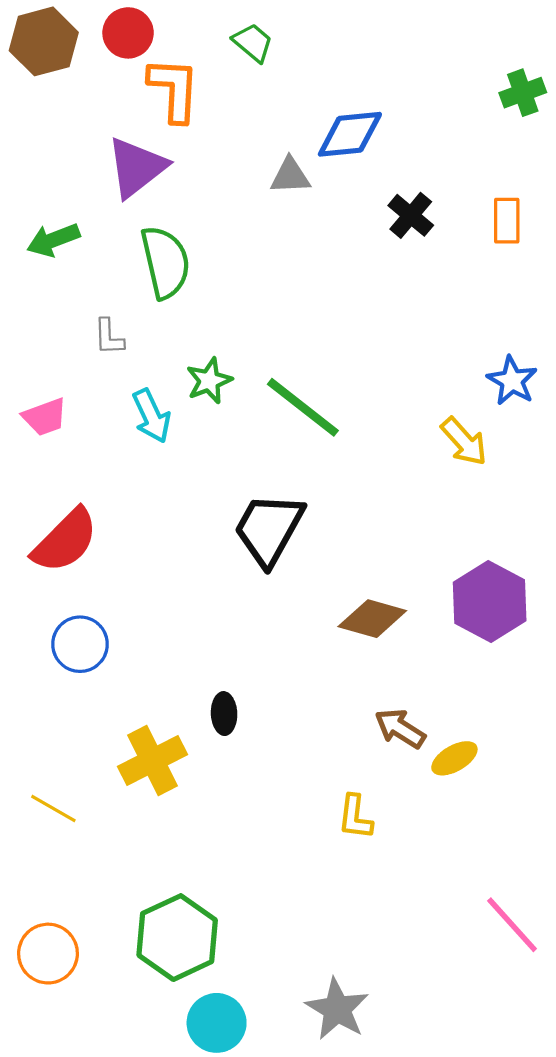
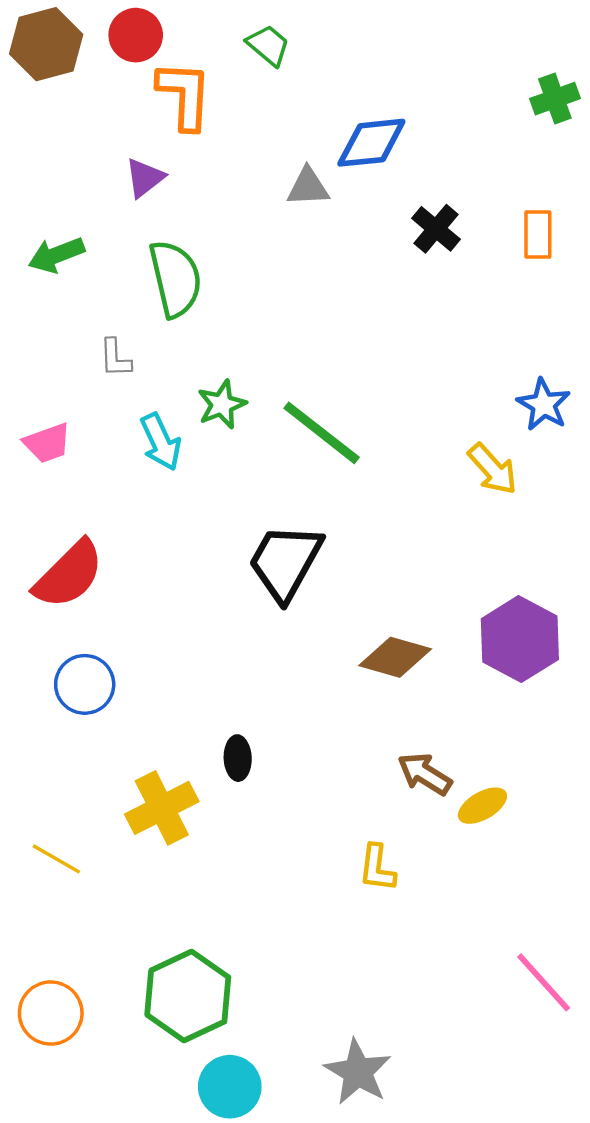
purple triangle: (137, 167) -> (145, 178), size x0.6

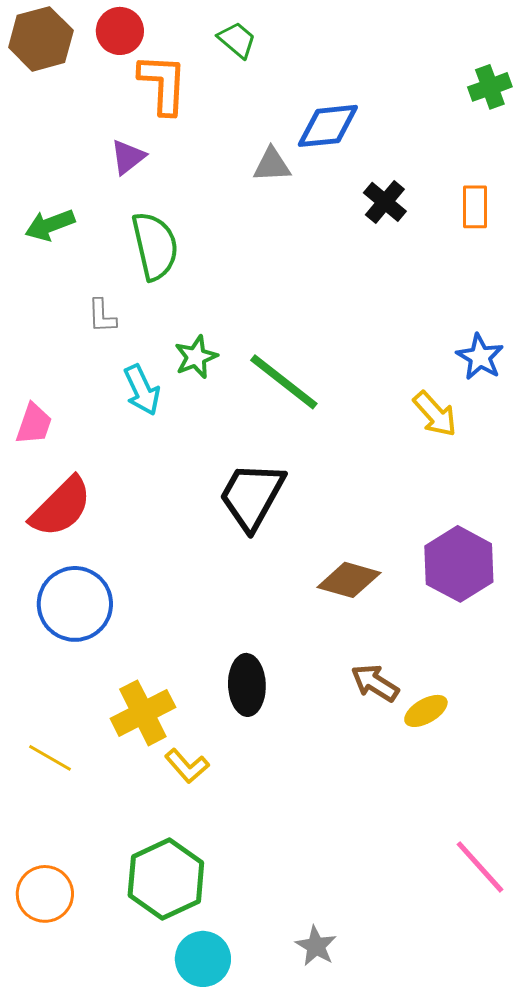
pink trapezoid: (47, 443) -> (34, 424), moved, turned -51
blue circle: (85, 684) -> (75, 604), size x1.4
black ellipse: (238, 758) -> (247, 685), moved, size x1.5
yellow L-shape: (377, 868) -> (187, 766), moved, turned -48
gray star: (358, 1072) -> (316, 946), size x0.7

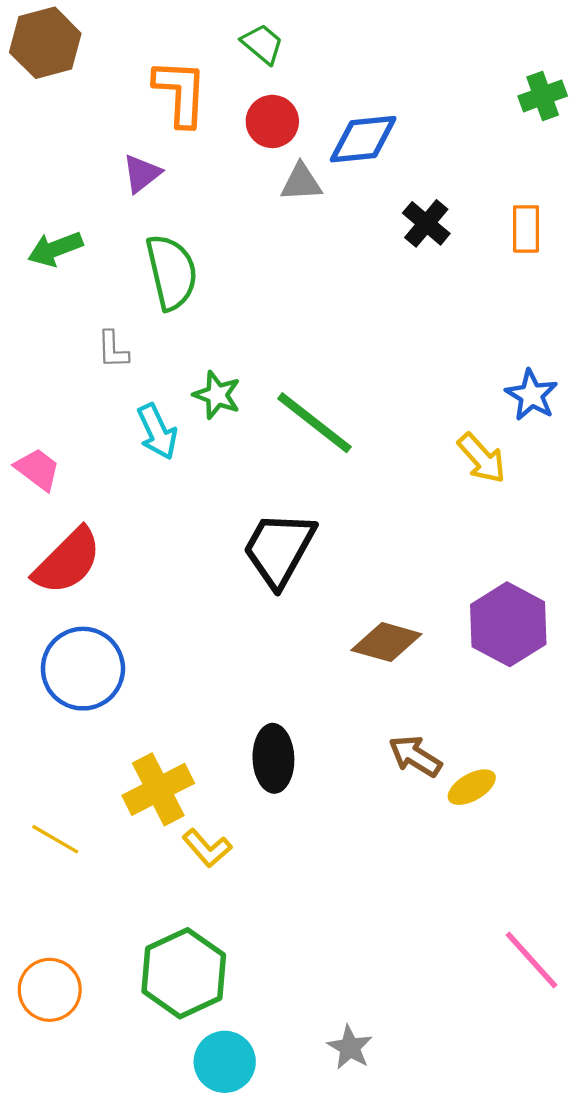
red circle: (120, 31) -> (272, 121), moved
green star: (196, 357) -> (217, 395), turned -30
pink trapezoid: (34, 424) -> (38, 469), turned -72

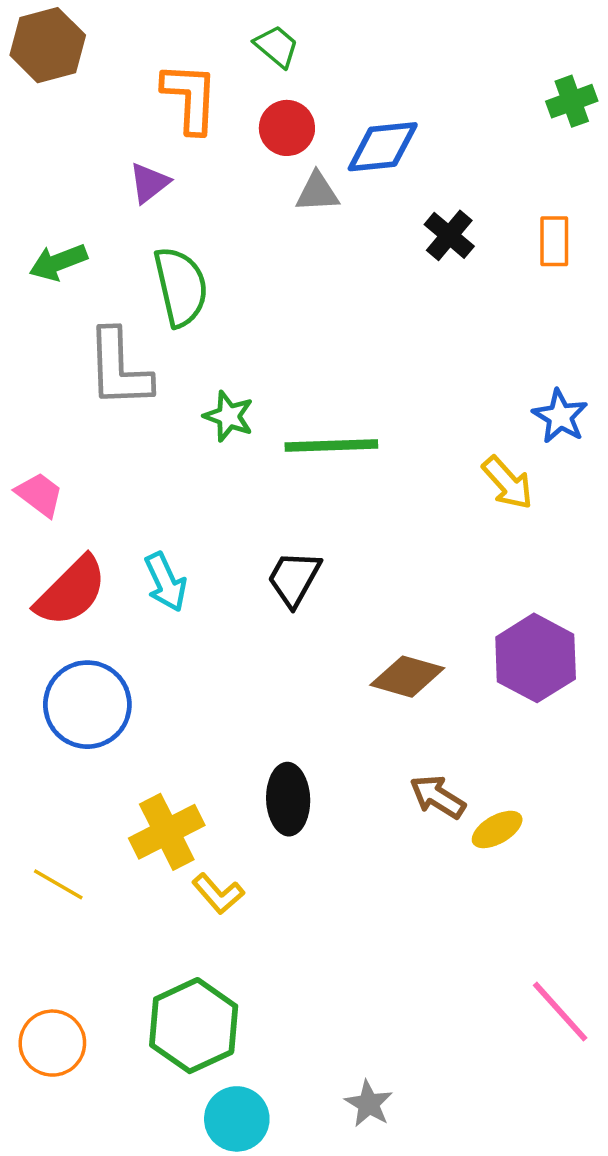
gray L-shape: (113, 350) -> (119, 368), size x2.0
green line: (314, 423) -> (331, 445), turned -40
cyan arrow: (157, 432) -> (166, 582), moved
black trapezoid: (279, 549) -> (294, 579), size x0.7

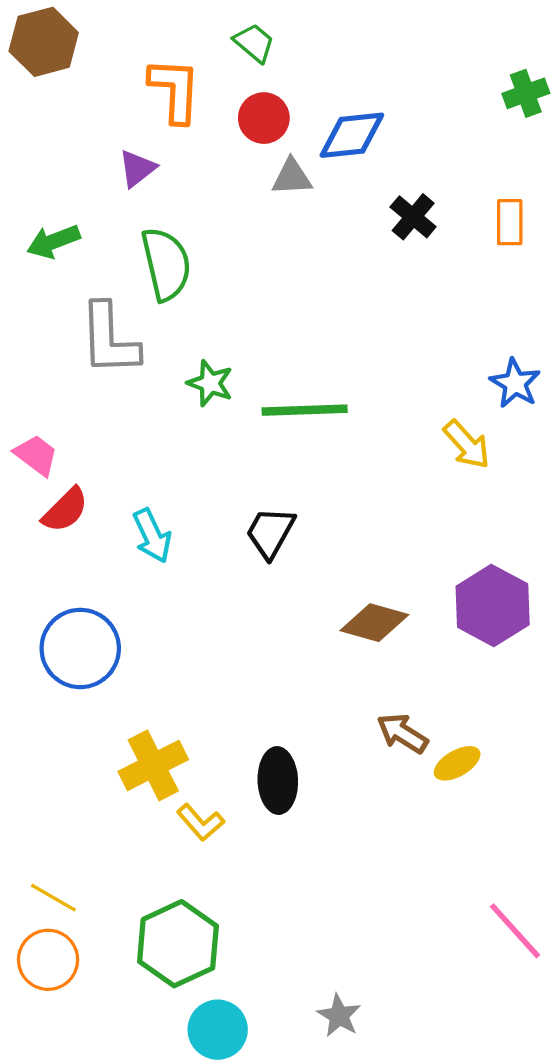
red semicircle: (71, 591) -> (65, 510), moved, size x0.7
black ellipse: (288, 799) -> (278, 781), moved
yellow line: (58, 884) -> (53, 898), moved

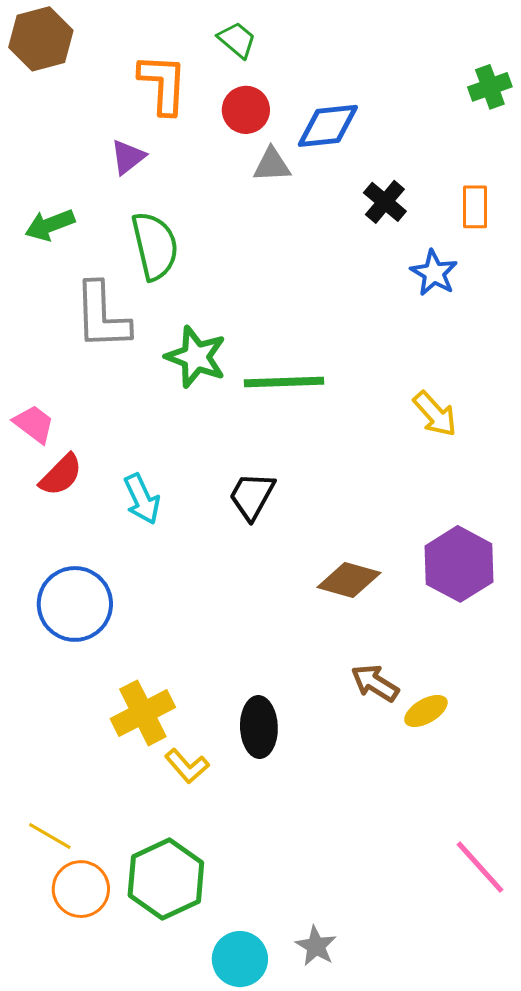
green star: (210, 383) -> (196, 357), size x1.4
blue star: (515, 383) -> (434, 273), moved
orange circle: (48, 960) -> (81, 889), moved
cyan circle: (218, 1030) -> (240, 959), moved

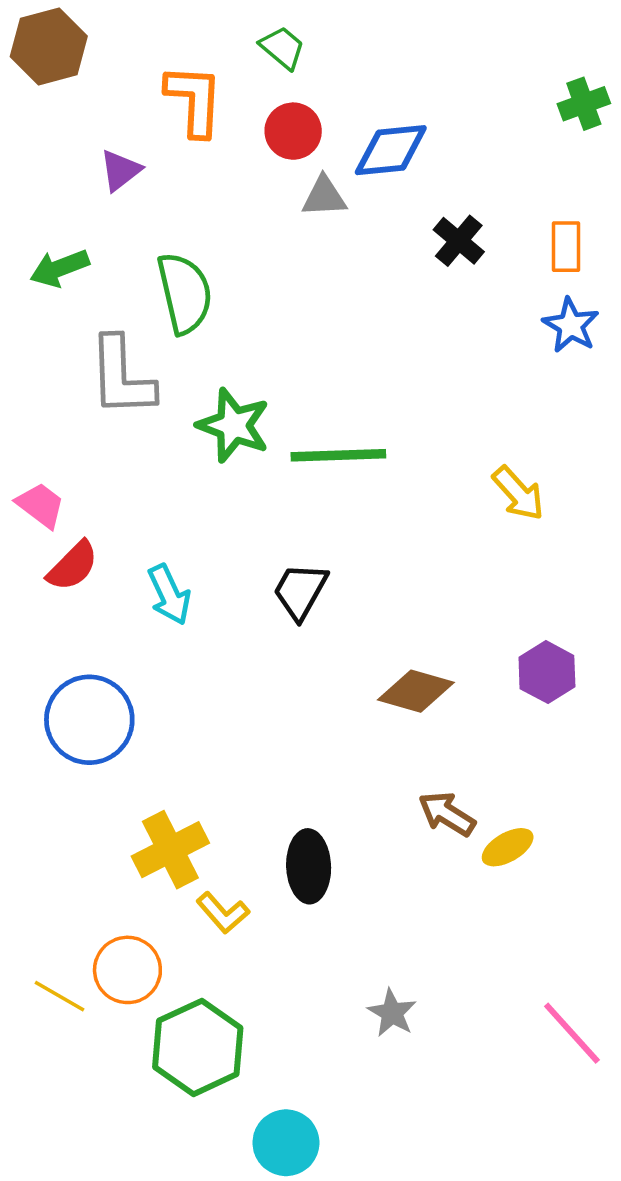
purple triangle: (128, 157) -> (120, 170), moved
blue star: (434, 273) -> (571, 325), moved
purple hexagon: (459, 564) -> (547, 672), size x0.7
orange circle: (81, 889) -> (127, 970), moved
gray star: (316, 946) -> (392, 1013), moved

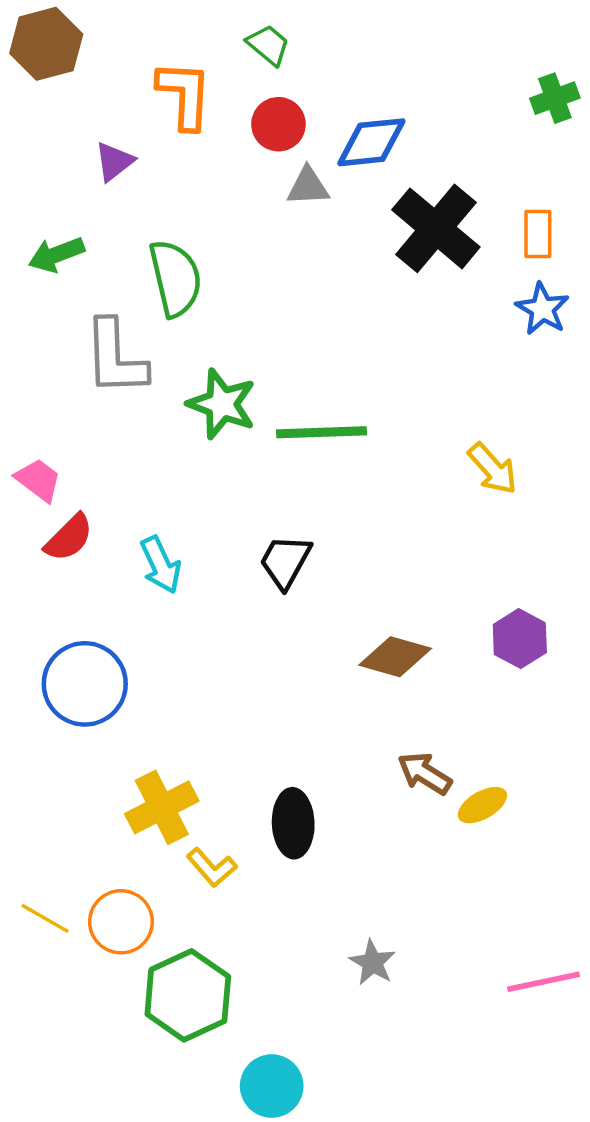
black cross: (459, 241) -> (436, 228), size x1.8
yellow line: (60, 996) -> (45, 918), moved
pink line: (572, 1033) -> (544, 982), turned -60

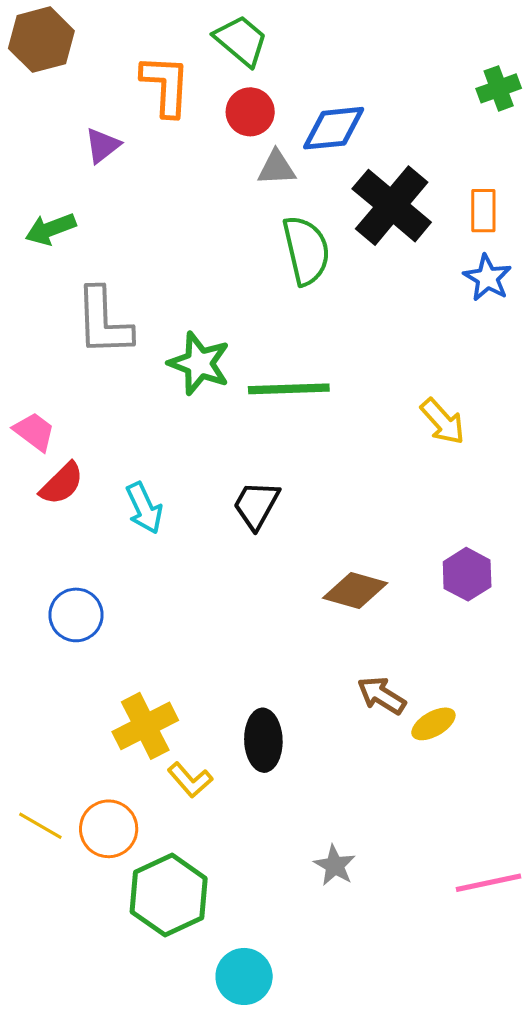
green trapezoid: (268, 45) -> (241, 41), size x1.4
green semicircle: (175, 278) -> (306, 250), moved
blue circle: (85, 684) -> (76, 615), size x0.7

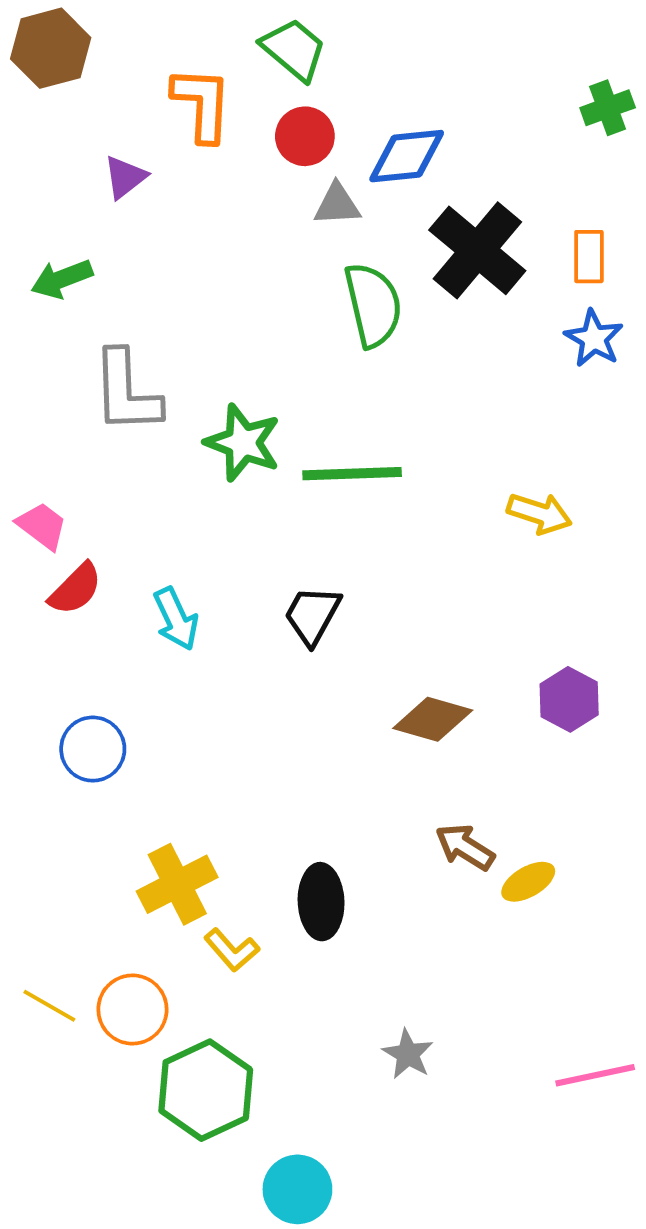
yellow arrow: (443, 421) -> (539, 513), turned -30

